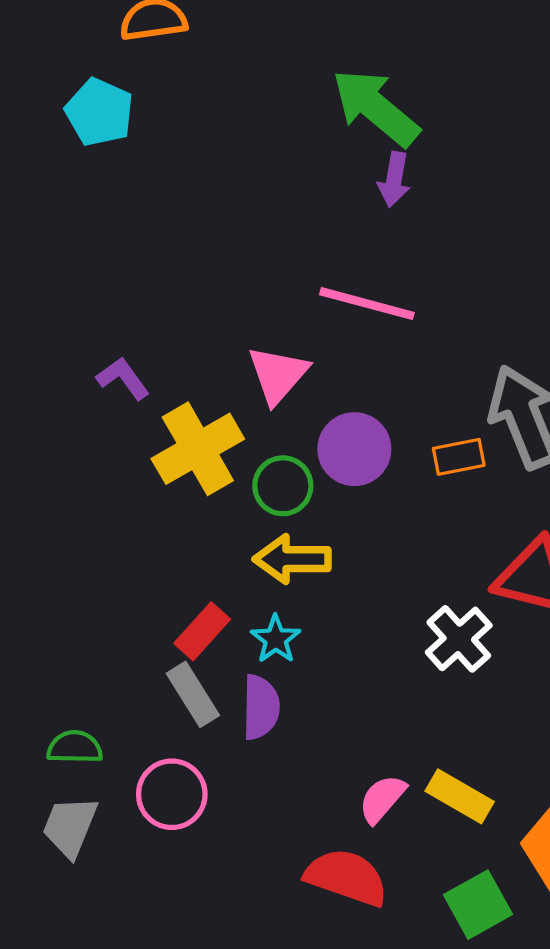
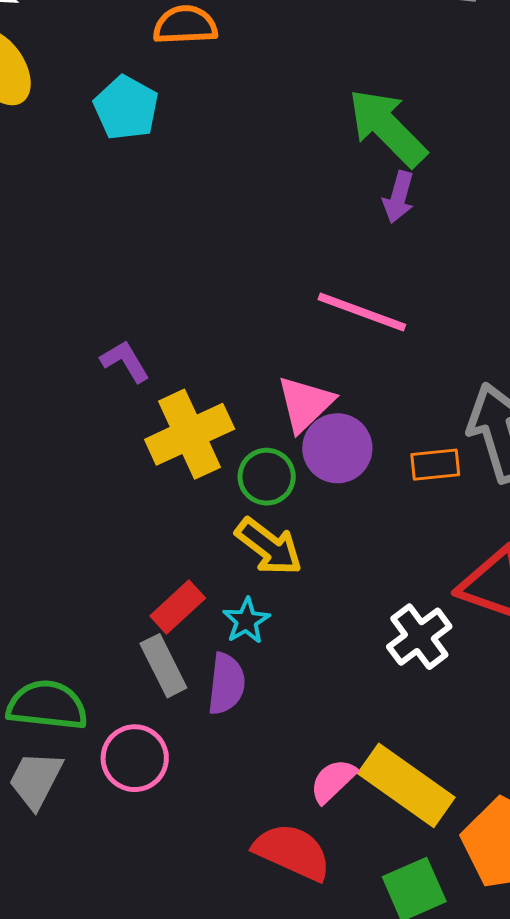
pink triangle: (278, 375) -> (305, 404), moved
yellow arrow: (292, 559) -> (269, 547), turned -148
green semicircle: (75, 747) -> (47, 705), size x1.5
yellow rectangle: (460, 796) -> (406, 785), size x1.5

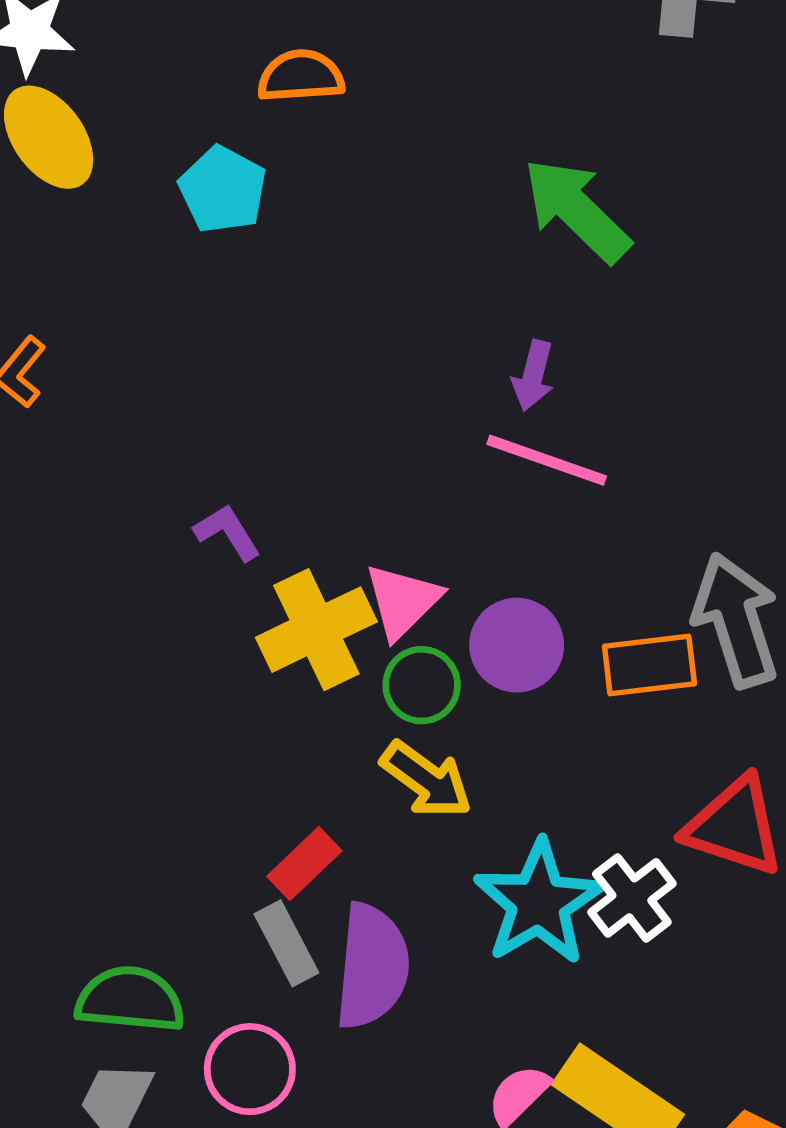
purple arrow: (399, 197) -> (533, 376), moved
pink triangle: (305, 404) -> (403, 601), moved
orange rectangle: (435, 465) -> (649, 665), size x1.4
cyan star: (246, 621) -> (539, 903), moved, size x2.0
purple semicircle: (226, 684) -> (372, 966), size x1.5

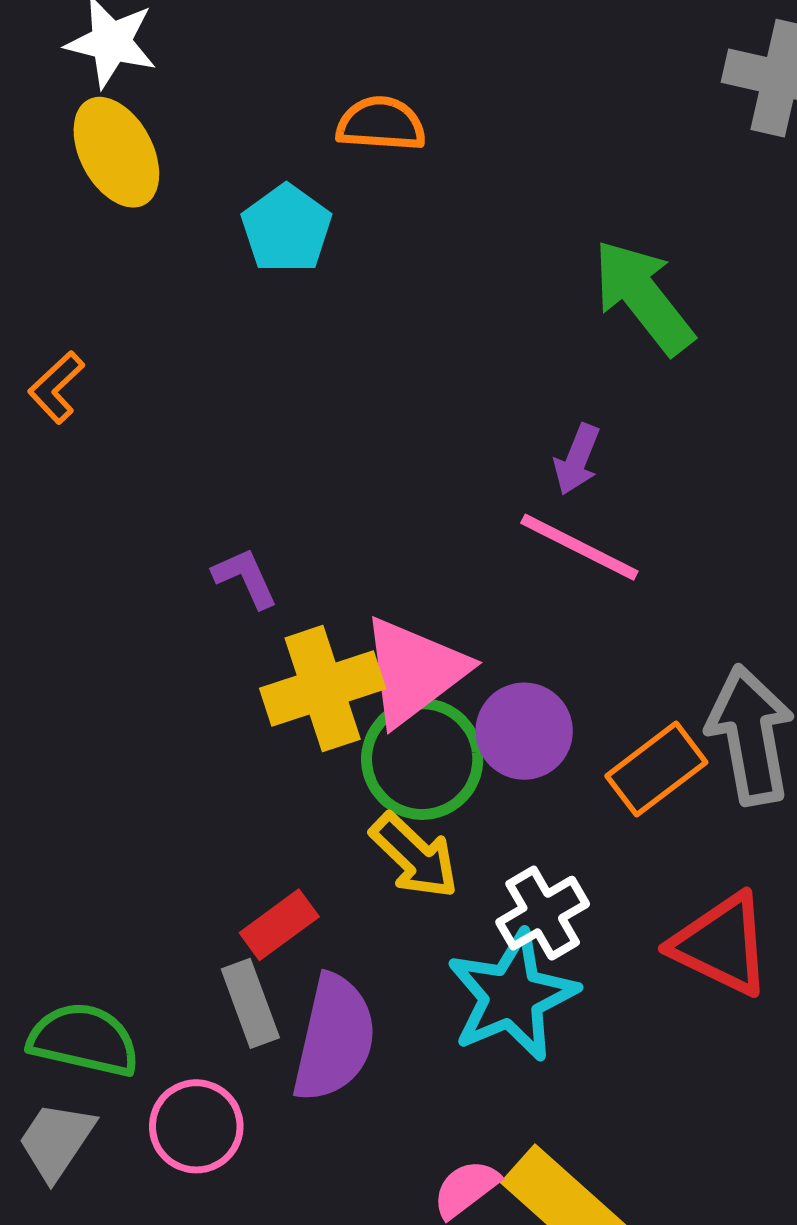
pink triangle: (403, 601) -> (414, 671), size x1.4
orange rectangle: (649, 665) -> (656, 769), turned -38
green circle: (422, 685) -> (422, 759), size x1.5
white cross: (632, 898) -> (543, 913), moved

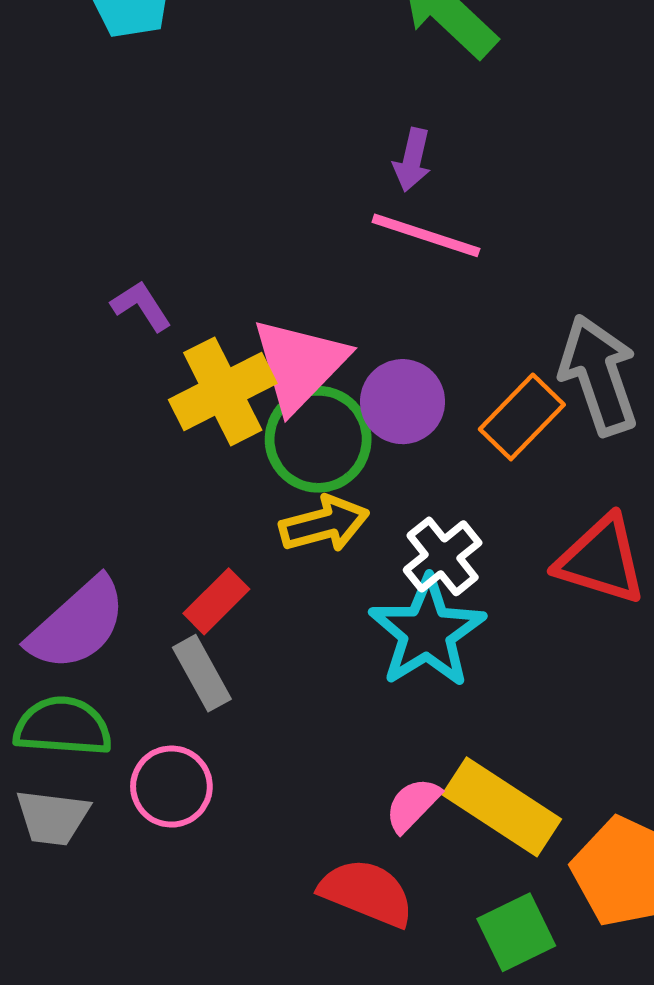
yellow arrow: (414, 856) -> (324, 524), turned -50
purple semicircle: (334, 1038) -> (77, 624), moved, turned 44
gray trapezoid: (56, 1141) -> (52, 817), turned -108

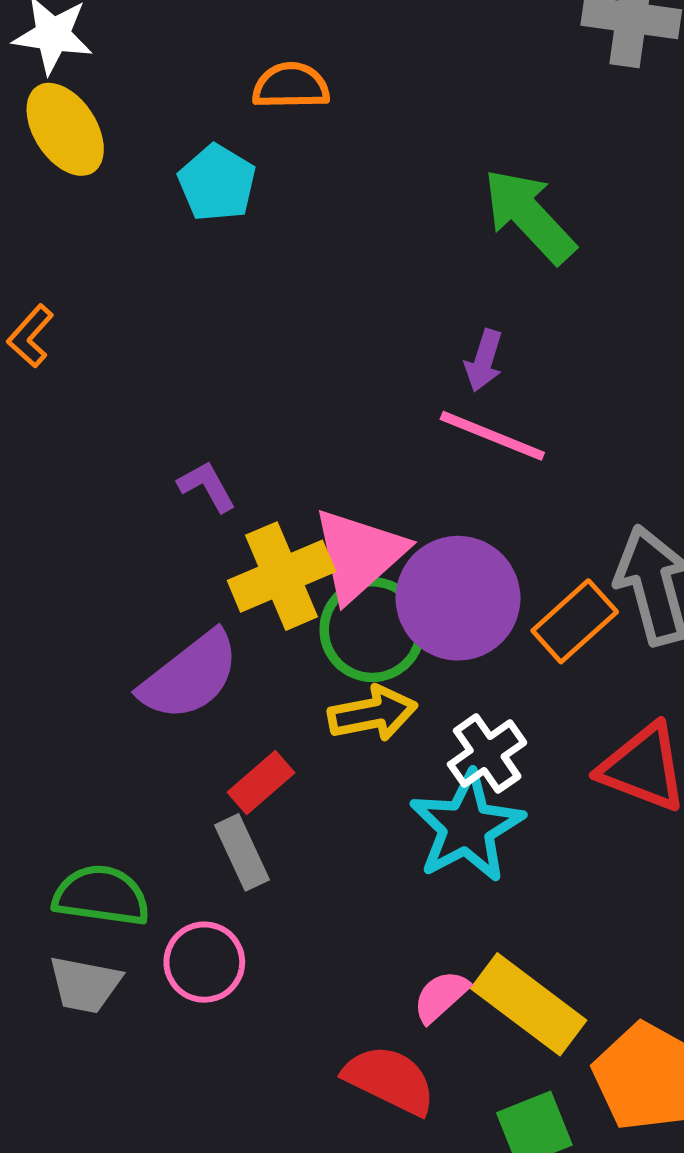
purple circle: (403, 402) -> (458, 598), size x1.5
purple semicircle: (77, 624) -> (190, 676), moved

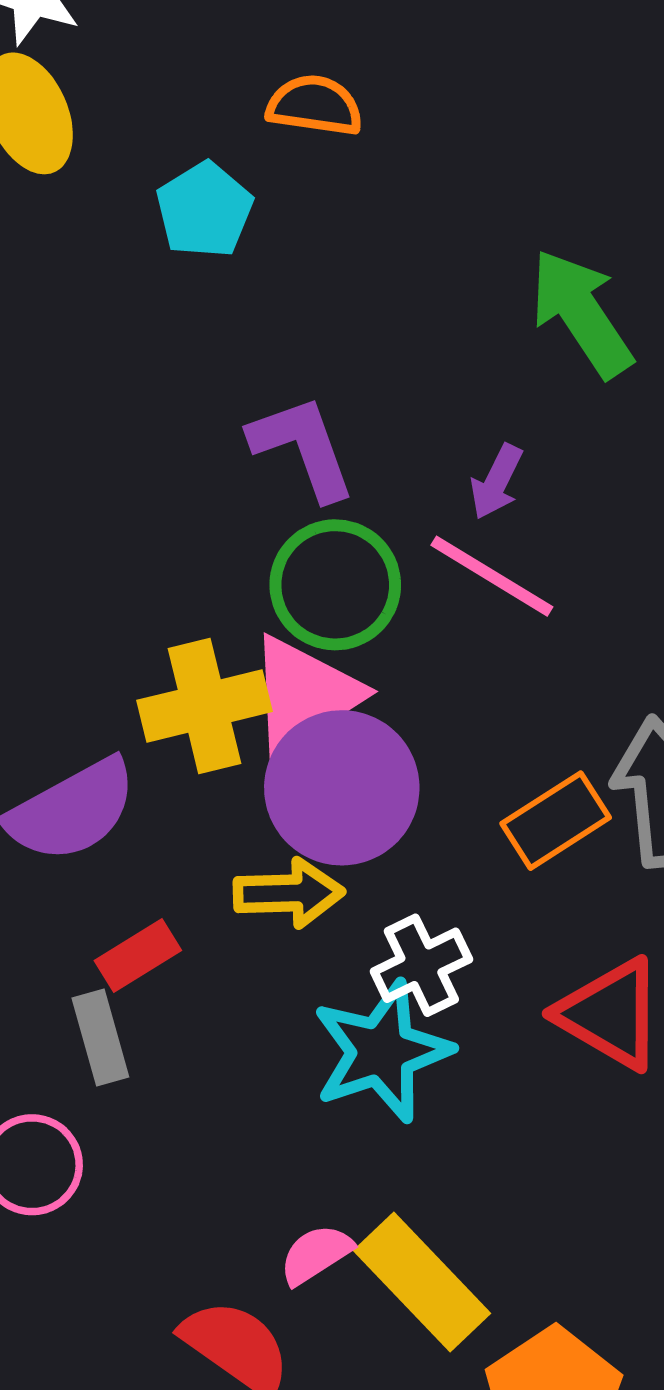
purple L-shape: (207, 486) -> (303, 447), moved, size x1.6
purple circle: (458, 598) -> (342, 788), moved
green circle: (372, 630) -> (335, 585), moved

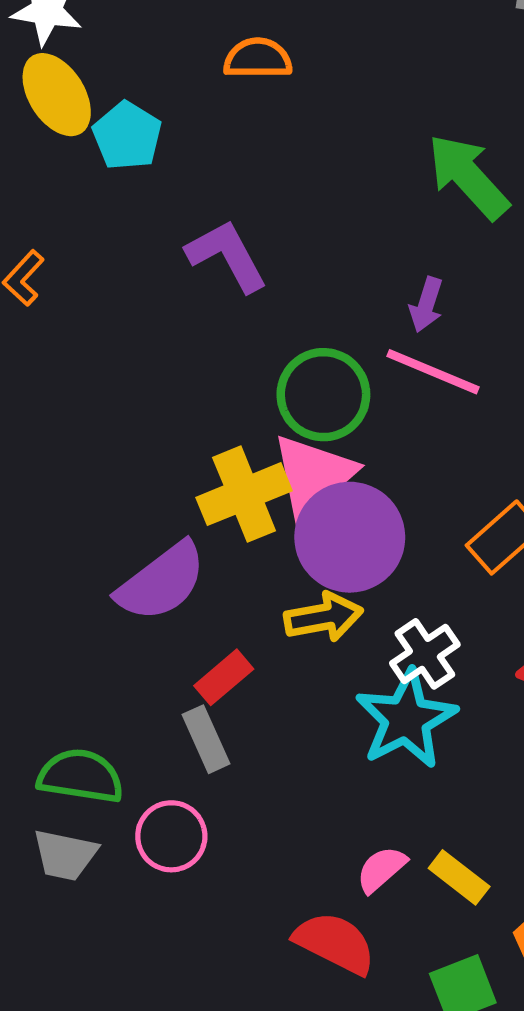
cyan pentagon: (204, 210) -> (127, 136), moved
purple L-shape: (303, 447) -> (227, 256), moved
yellow rectangle: (422, 1282) -> (459, 877), size x0.6

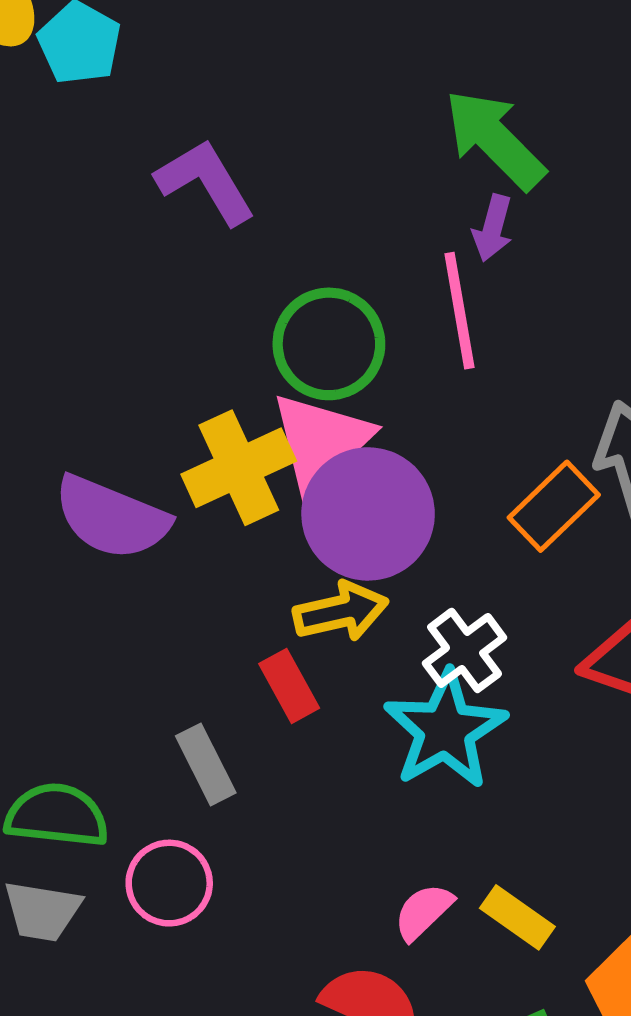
green arrow: (468, 177) -> (495, 139), moved
purple arrow: (426, 305) -> (493, 228), moved
pink line: (433, 372) -> (459, 311), turned 60
purple semicircle: (161, 582) -> (112, 518), moved, turned 62
red rectangle: (224, 677) -> (289, 686), moved, turned -76

